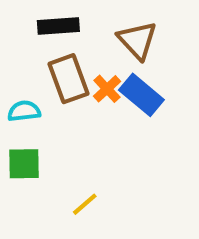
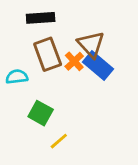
brown triangle: (137, 40) -> (91, 44), moved
green square: (24, 164) -> (41, 113), moved, turned 30

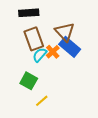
orange cross: (74, 61) -> (53, 52), moved
cyan semicircle: (17, 77) -> (40, 55), moved, turned -42

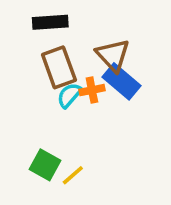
orange cross: (53, 52) -> (92, 90), turned 32
green square: (29, 81) -> (45, 165), moved

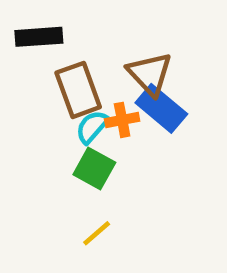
black rectangle: (50, 22) -> (39, 37), moved
green square: (45, 165) -> (94, 168), moved

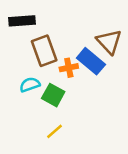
brown triangle: (150, 74) -> (109, 42), moved
cyan semicircle: (92, 127) -> (30, 85), moved, turned 30

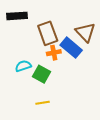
brown rectangle: (44, 51) -> (48, 33), moved
yellow line: (55, 131) -> (43, 103), turned 32

